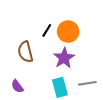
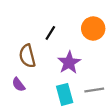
orange circle: (68, 31) -> (93, 29), moved
purple semicircle: (17, 86) -> (18, 85), moved

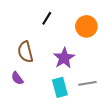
black line: (50, 33) -> (47, 18), moved

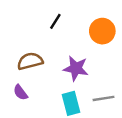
brown semicircle: (25, 52) -> (30, 61), turned 90
purple star: (64, 58) -> (76, 68), turned -30

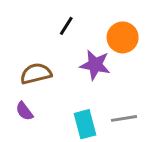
purple star: (76, 68) -> (95, 65), moved

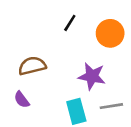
black line: (66, 26) -> (70, 23), moved
purple star: (95, 65) -> (92, 76), moved

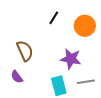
brown semicircle: (32, 66) -> (25, 51), turned 80

